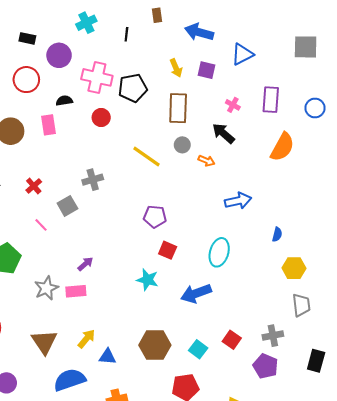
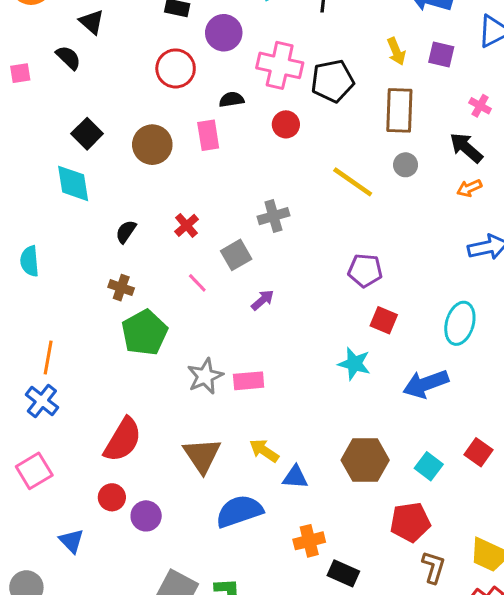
orange arrow: (206, 161) -> (469, 188), moved, turned 133
purple arrow: (85, 264) -> (263, 300), moved
yellow arrow: (86, 339) -> (264, 451), turned -96

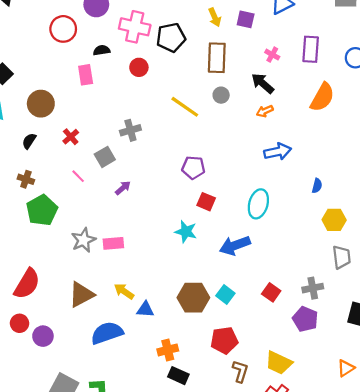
brown circle: (152, 145) -> (41, 104), moved
brown triangle: (202, 455) -> (81, 295), turned 36
cyan square: (429, 466) -> (225, 295), moved
orange cross: (309, 541) -> (168, 350), moved

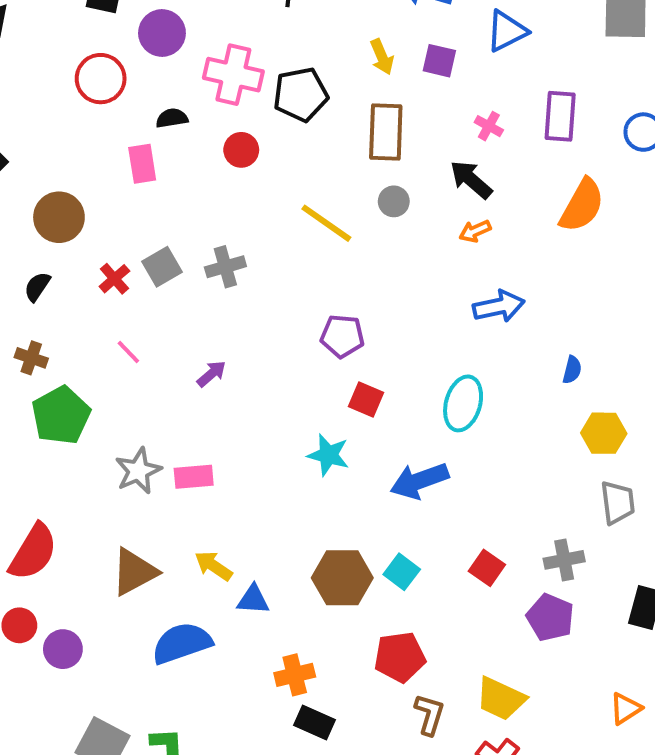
gray square: (105, 157) -> (162, 267), moved

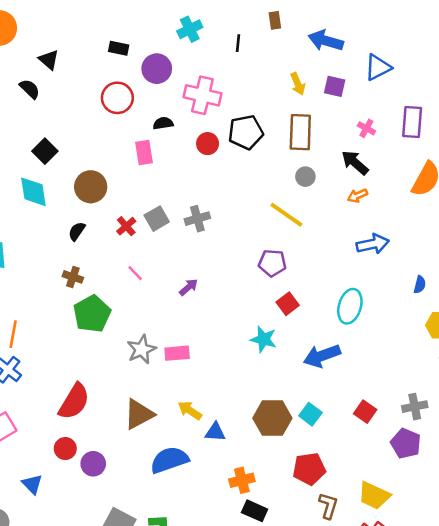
black pentagon: (301, 94) -> (246, 132), moved
yellow line: (326, 223) -> (286, 215), moved
red square: (366, 399) -> (288, 304), turned 30

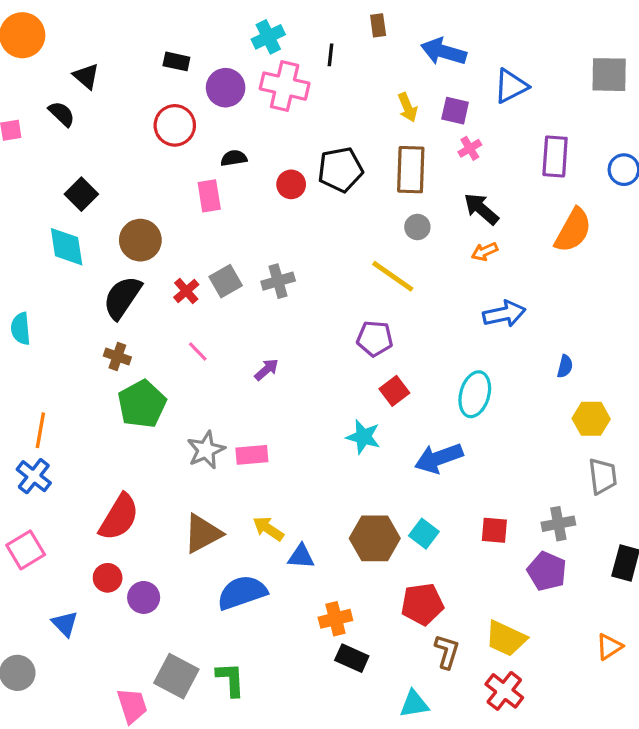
pink cross: (202, 95) -> (285, 86), moved
pink cross: (366, 128) -> (470, 148), moved, turned 30
black semicircle: (77, 231) -> (122, 297), size x1.8
red square: (365, 412) -> (494, 530), turned -30

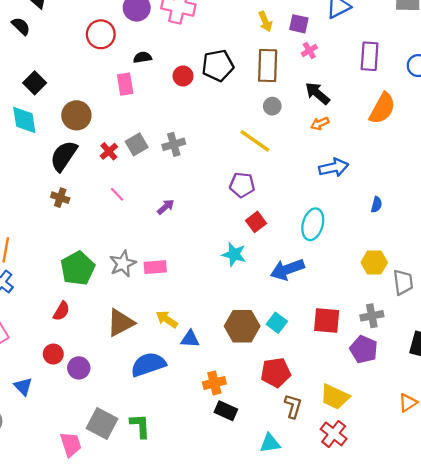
green pentagon: (142, 404) -> (78, 268), moved
yellow hexagon: (591, 419) -> (374, 263), moved
red semicircle: (119, 517) -> (61, 311), size x0.6
red square: (494, 530) -> (327, 320), size x1.4

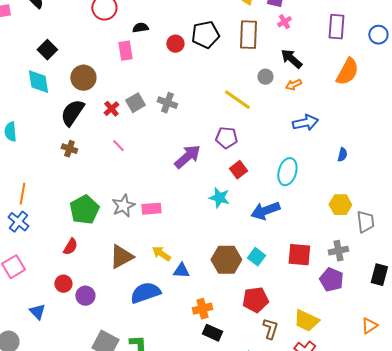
gray circle: (272, 106) -> (265, 77), moved
gray cross: (174, 144) -> (167, 103), turned 36
purple arrow: (166, 207) -> (187, 157), moved, size x1.8

